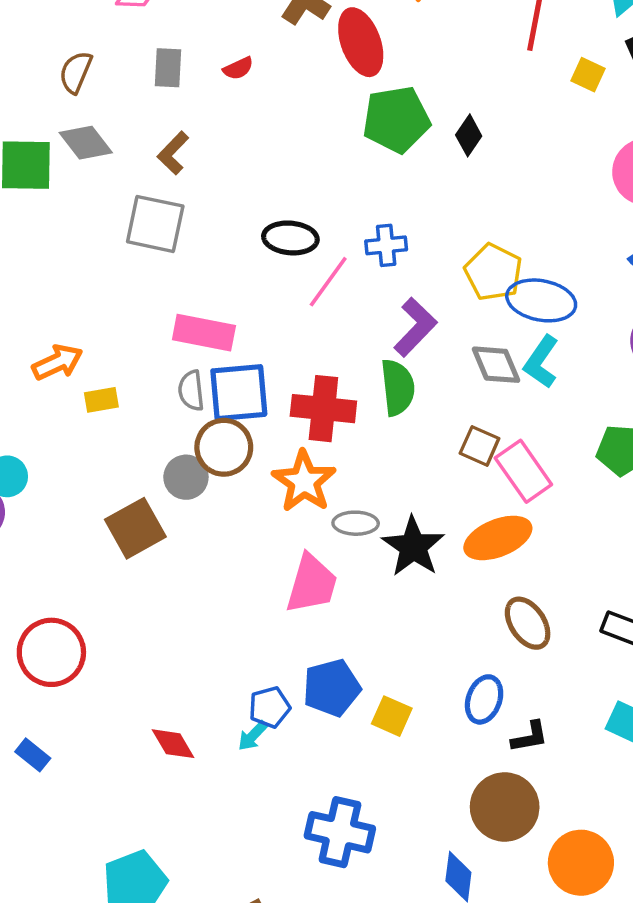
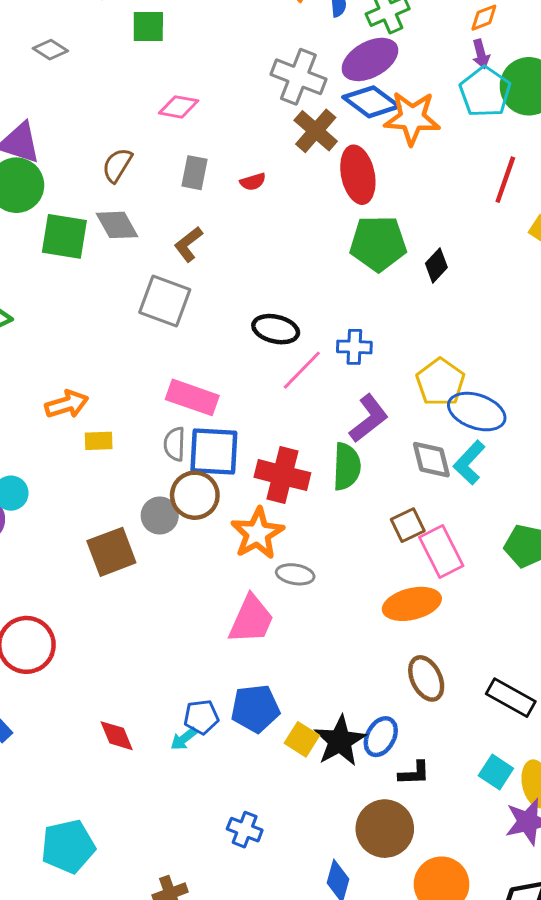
brown square: (480, 446) -> (408, 525), turned 32
black star: (413, 547) -> (340, 741), moved
blue cross: (340, 832) -> (245, 830), size x0.6

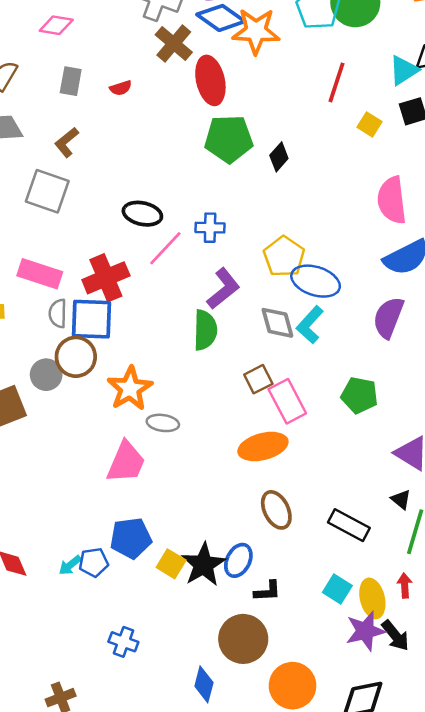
pink rectangle: (192, 397) -> (40, 274), moved
red cross: (282, 475) -> (106, 278), moved, turned -36
blue pentagon: (201, 717) -> (94, 562), moved

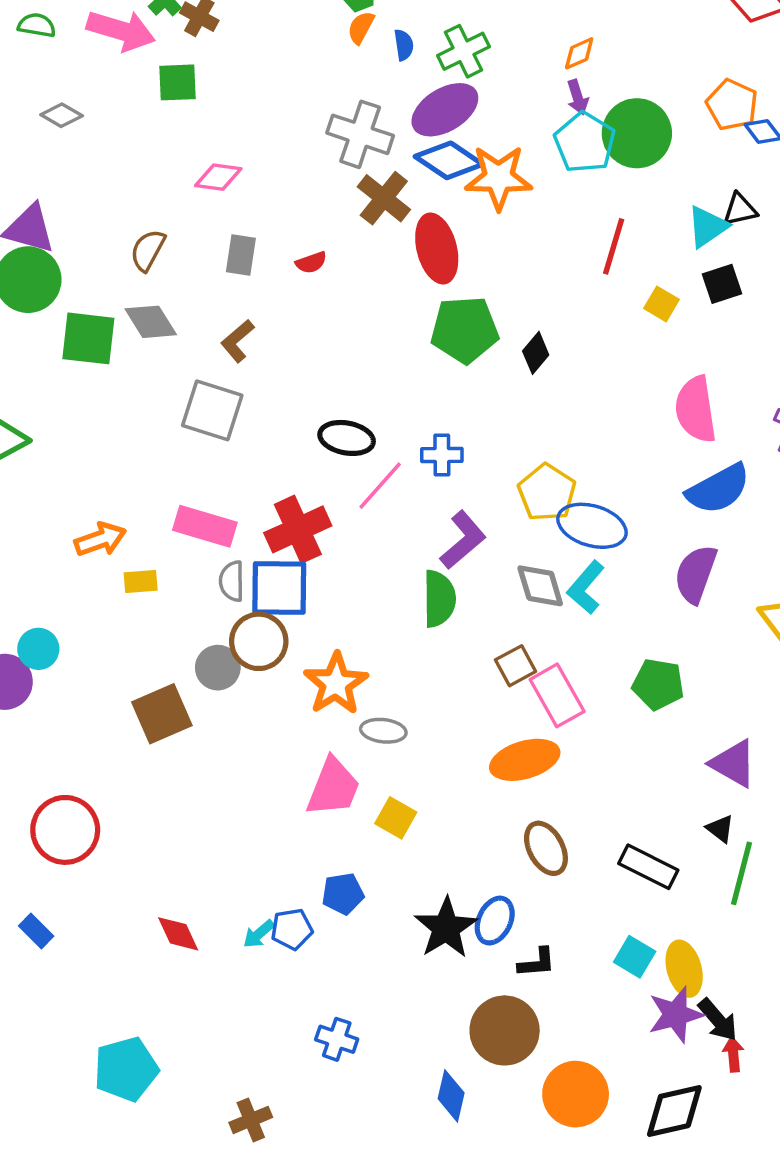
blue pentagon: (131, 538) -> (343, 894), size x0.7
yellow square: (171, 564) -> (396, 818), moved
red arrow: (405, 586) -> (733, 1054), moved

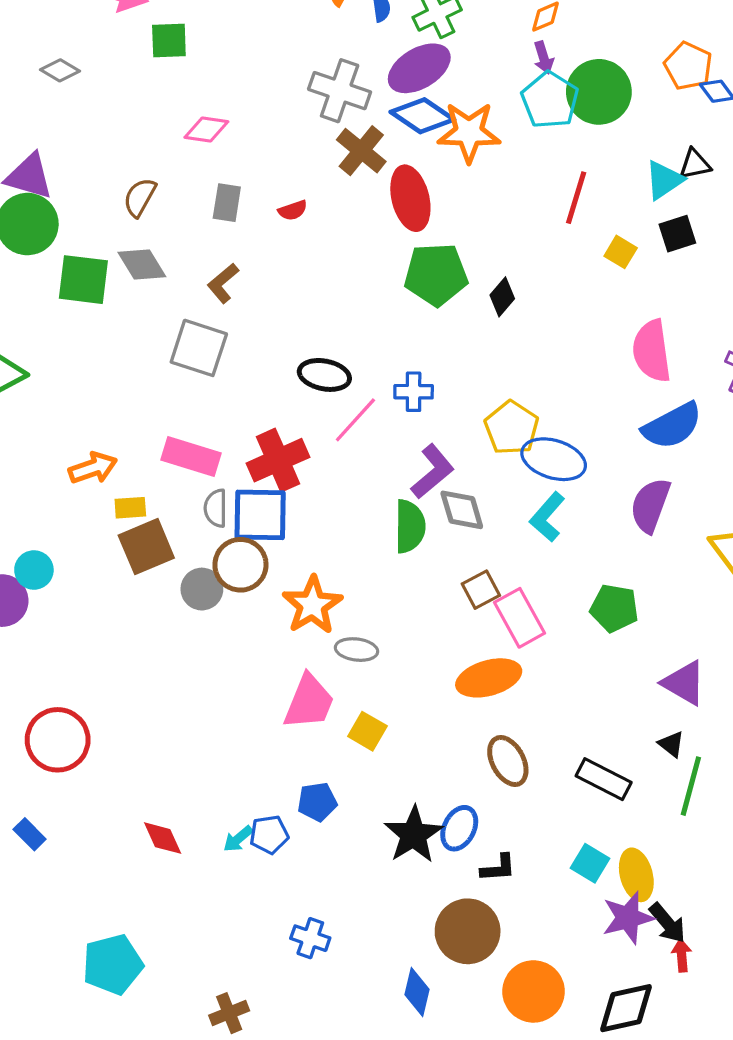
gray diamond: (540, 586) -> (462, 510), moved
brown square: (162, 714) -> (146, 547), moved

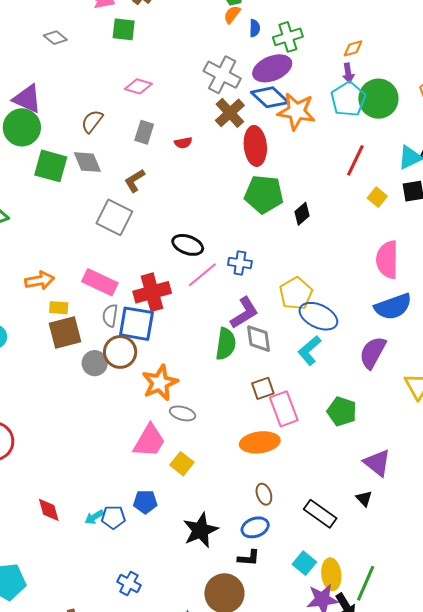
brown ellipse: (508, 761) -> (264, 494), size x0.7
green line: (691, 786) -> (366, 583), moved
blue ellipse: (459, 828) -> (255, 527), moved, turned 36

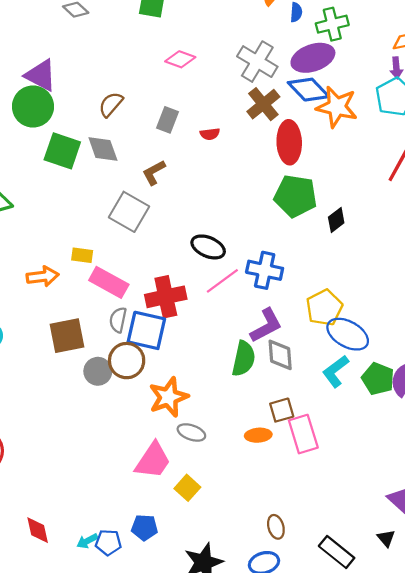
pink diamond: (138, 86) -> (180, 59), moved
blue cross: (240, 263) -> (265, 270), size x1.4
yellow rectangle: (59, 308) -> (82, 255), moved
green pentagon: (342, 411) -> (378, 379), moved
orange ellipse: (260, 442) -> (258, 435), moved, size x0.6

